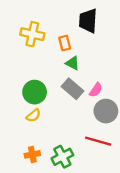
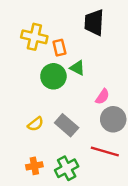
orange rectangle: (65, 43) -> (59, 48), moved
gray rectangle: (72, 89) -> (67, 125), moved
green circle: (35, 92) -> (53, 76), moved

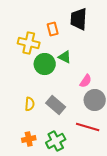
yellow cross: (34, 37) -> (29, 43), moved
orange rectangle: (59, 48) -> (53, 29), moved
yellow semicircle: (36, 124) -> (30, 104), turned -48

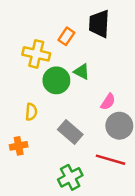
orange rectangle: (53, 29) -> (66, 36), turned 48
yellow semicircle: (30, 104) -> (31, 112), moved
orange cross: (29, 139) -> (19, 146), moved

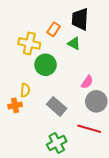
green triangle: (82, 72) -> (74, 43), moved
orange cross: (19, 146) -> (15, 105), moved

